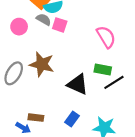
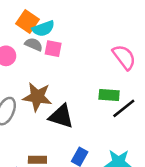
pink semicircle: (106, 37) -> (124, 57), moved
black triangle: (78, 84) -> (61, 116), moved

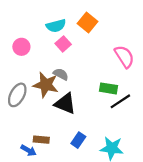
orange square: (28, 22) -> (88, 22), moved
gray semicircle: (34, 44) -> (61, 74), moved
pink square: (53, 49) -> (63, 44), turned 32

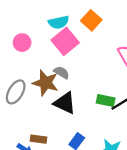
pink square: (63, 44) -> (65, 41), size x1.6
green rectangle: (108, 88) -> (106, 101), moved

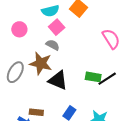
pink square: (65, 41) -> (57, 27), size x0.7
gray semicircle: (61, 72) -> (53, 45), moved

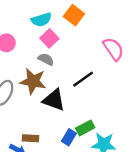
green rectangle: (93, 77) -> (85, 128), moved, turned -35
black line: (107, 79) -> (83, 79), moved

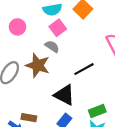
black triangle: (54, 100) -> (64, 95), moved
green rectangle: (85, 128) -> (97, 111), moved

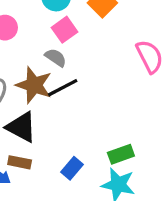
black line: (84, 69) -> (63, 88), moved
black triangle: (64, 95) -> (21, 127), moved

